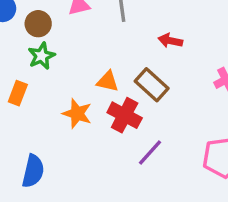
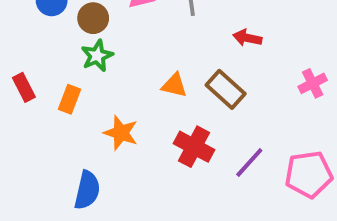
orange star: (77, 114) -> (121, 133), moved
red cross: (125, 115) -> (194, 147), moved
purple line: (150, 152) -> (249, 162), moved

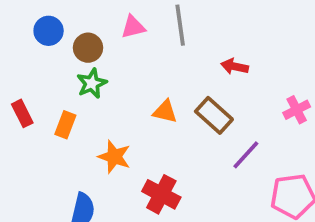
red cross: (194, 147) -> (161, 194), moved
purple line: (249, 162) -> (246, 155), moved

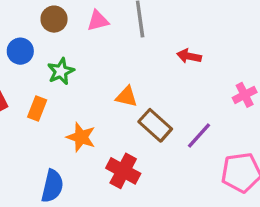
blue circle: (49, 31) -> (20, 51), moved
brown circle: (88, 48) -> (54, 19), moved
brown rectangle: (214, 115) -> (155, 125), moved

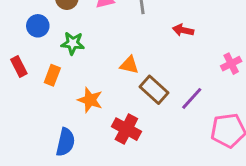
green star: (61, 71) -> (73, 43), turned 30

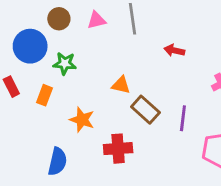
blue circle: (38, 26) -> (30, 46), size x1.5
purple line: (192, 98) -> (183, 118), turned -35
red cross: (126, 129) -> (118, 149), turned -32

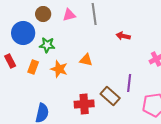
brown rectangle: (145, 110) -> (110, 96), moved
orange star: (82, 120) -> (59, 69), moved

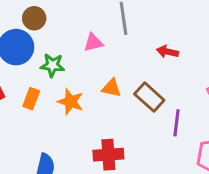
brown circle: (43, 14) -> (34, 18), moved
pink triangle: (69, 15) -> (93, 43), moved
brown rectangle: (110, 96) -> (149, 97), moved

